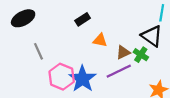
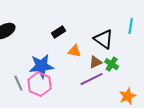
black triangle: (152, 36) -> (104, 39), moved
gray line: (38, 51) -> (18, 83), moved
blue star: (83, 79) -> (41, 66), moved, turned 30

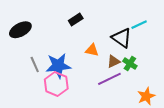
cyan line: (131, 26) -> (139, 25), moved, turned 56
black rectangle: (58, 32) -> (76, 20), moved
gray line: (18, 83) -> (35, 65), moved

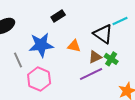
blue star: (58, 66) -> (41, 45), moved

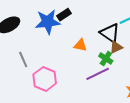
blue star: (41, 45) -> (48, 22), moved
brown triangle: (95, 57) -> (116, 47), moved
green cross: (111, 59) -> (106, 58), moved

